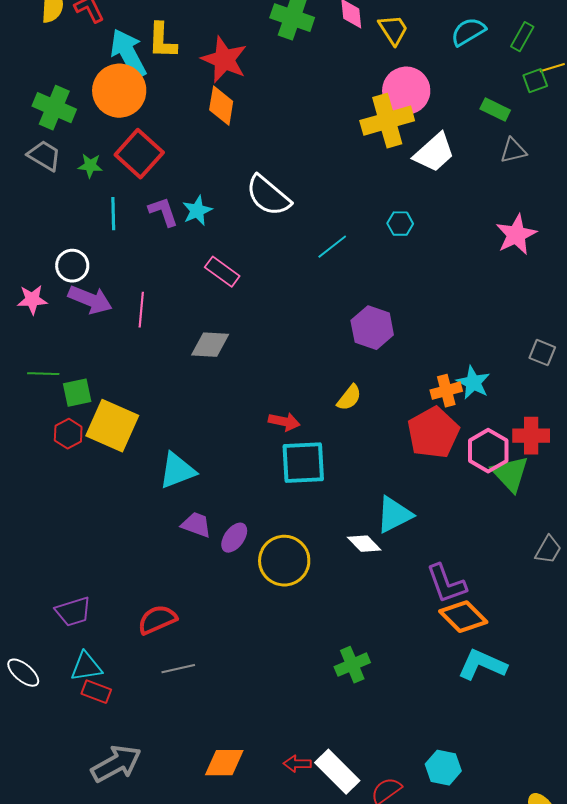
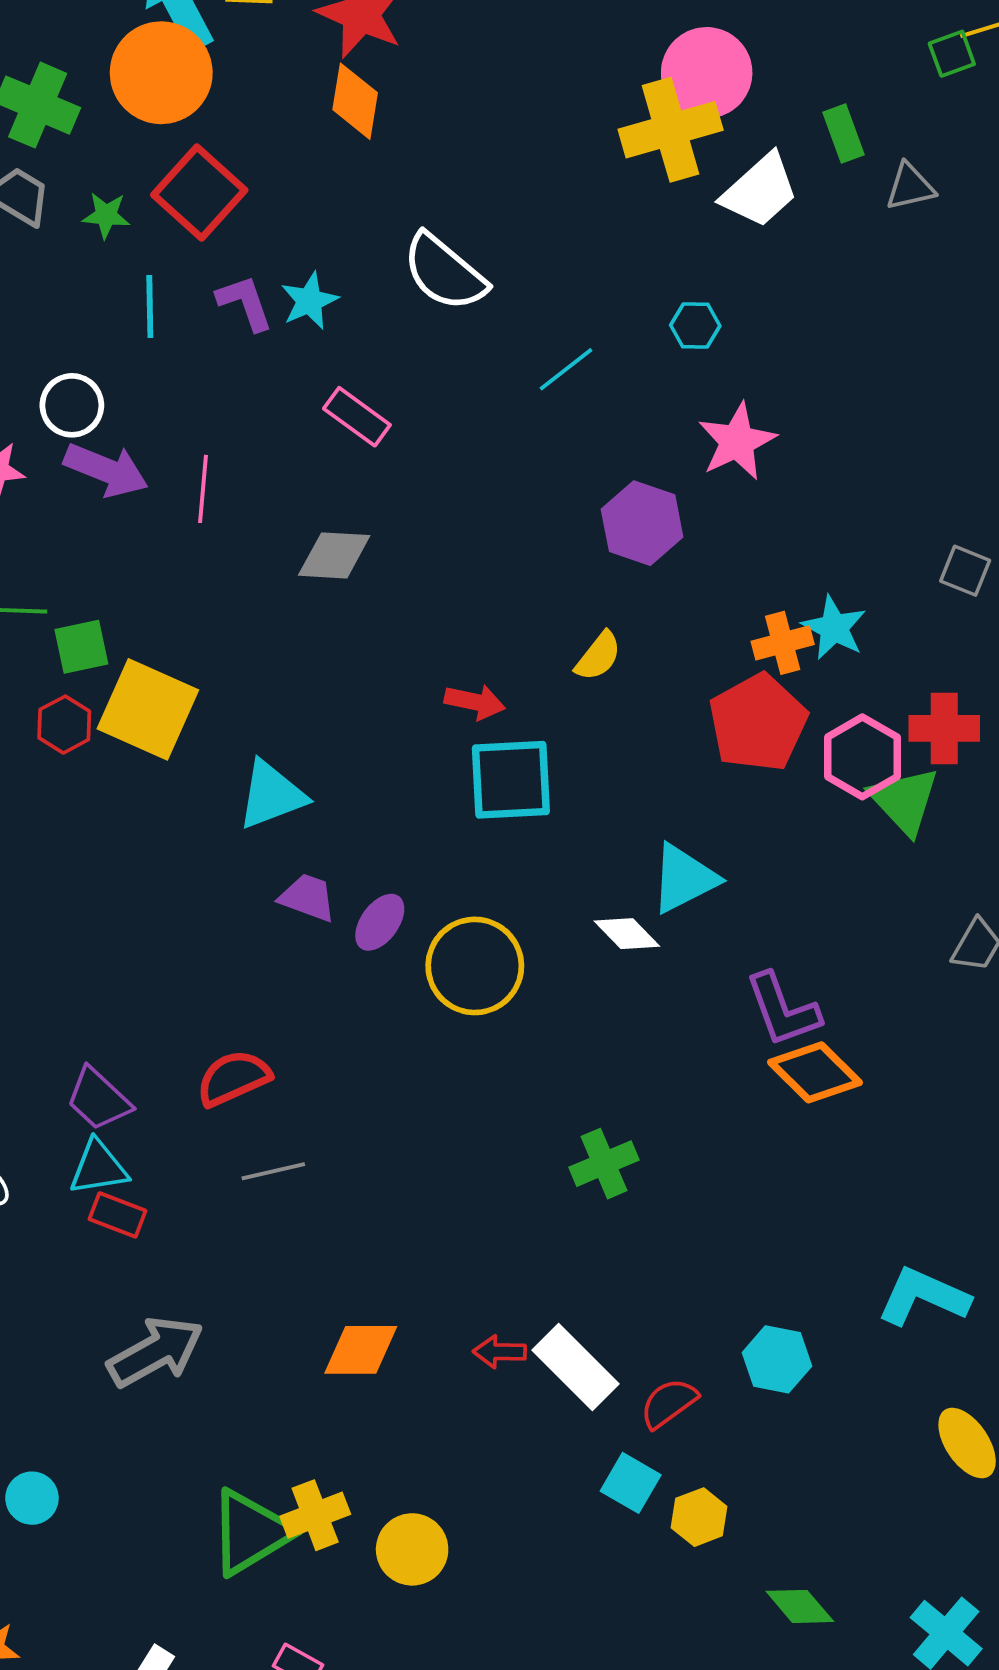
green rectangle: (495, 110) -> (843, 134), moved, turned 44
pink star: (516, 235) -> (737, 441), moved
purple trapezoid: (73, 612) -> (98, 1099), moved, turned 60
cyan L-shape: (482, 665) -> (923, 1297), moved

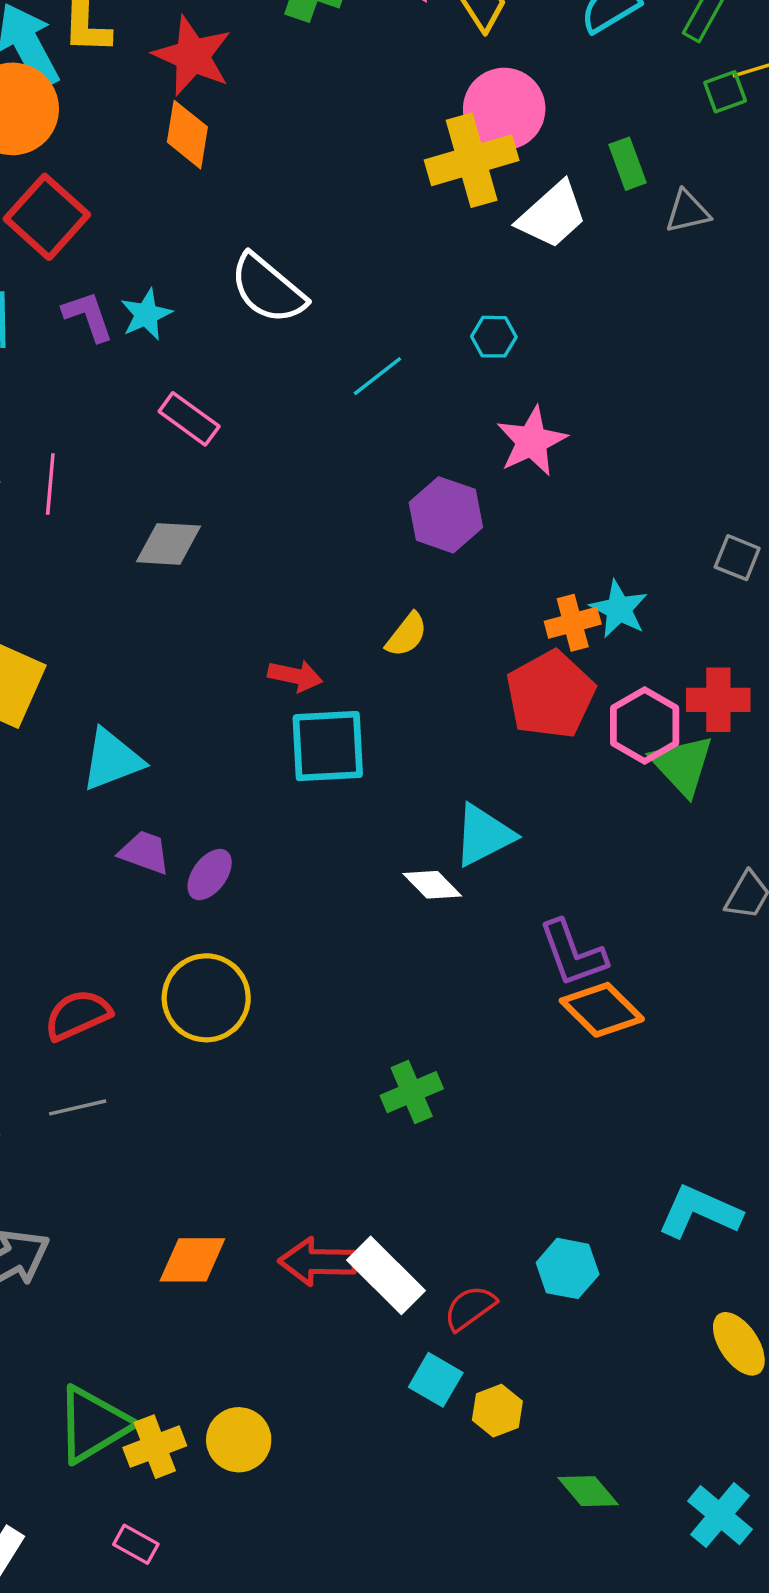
yellow circle: (475, 966) -> (206, 998), moved
gray line: (273, 1171) -> (78, 1107), moved
red arrow: (500, 1352) -> (317, 1262), size x1.6
yellow cross: (315, 1515) -> (155, 1447), moved

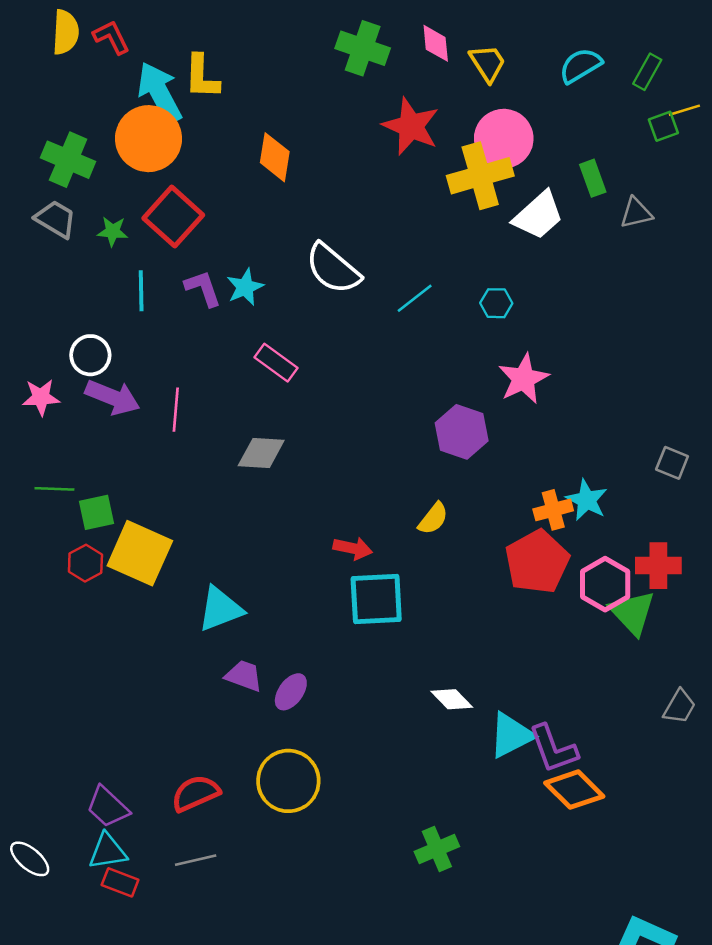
red star: (192, 56) -> (411, 126), moved
cyan line: (377, 376) -> (415, 298), moved
cyan triangle: (484, 835) -> (511, 735), moved

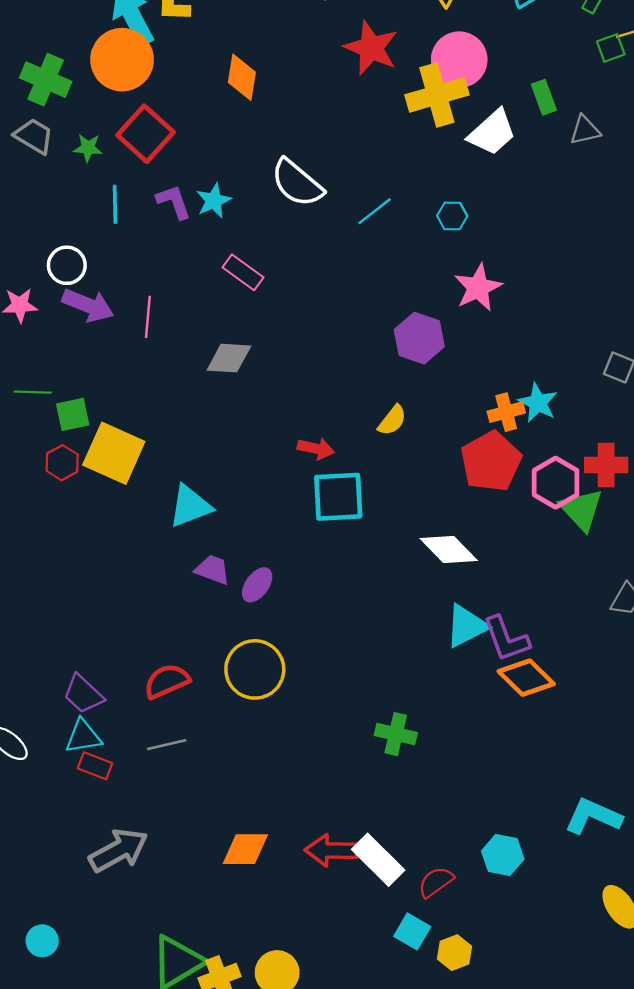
white diamond: (452, 699) -> (449, 550), moved, size x1.4
green cross: (437, 849) -> (396, 734), turned 36

